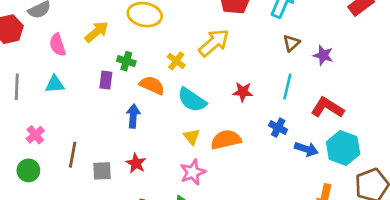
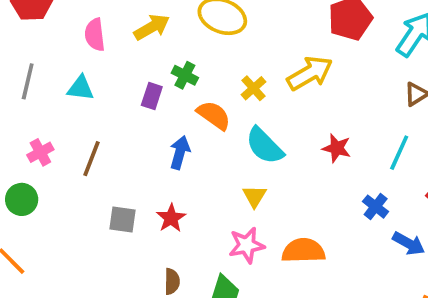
orange semicircle: (226, 140) -> (303, 251), moved
brown line: (73, 155) -> (91, 159), moved

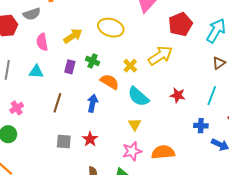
purple rectangle: (152, 96) -> (70, 67), moved
brown line: (91, 159) -> (57, 103), moved
blue cross: (376, 207) -> (201, 126), turned -32

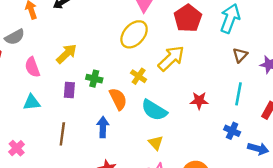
yellow ellipse: (111, 28) -> (134, 34), moved, turned -55
orange semicircle: (110, 82) -> (118, 99), turned 42
blue cross: (201, 126) -> (232, 131), turned 32

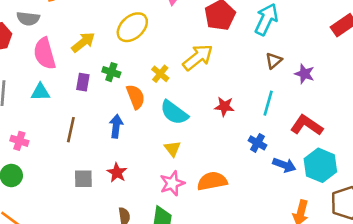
yellow ellipse: (134, 34) -> (132, 27), moved
gray semicircle: (15, 37) -> (28, 19), turned 30
pink semicircle: (32, 67) -> (45, 53), size x1.4
pink cross: (17, 148) -> (19, 141), turned -35

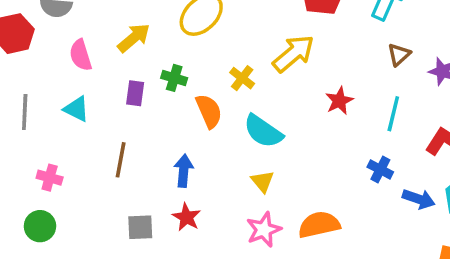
pink semicircle: (45, 53) -> (81, 55), size x0.7
cyan triangle: (40, 92) -> (76, 109), turned 30
red star: (224, 107) -> (339, 101), moved, turned -30
blue arrow: (116, 126) -> (184, 171), moved

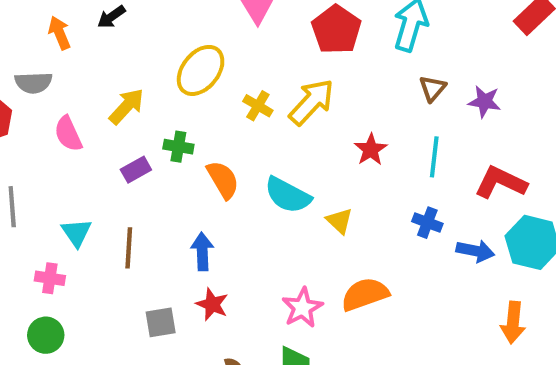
yellow cross: (242, 78) -> (258, 106), moved
purple rectangle: (135, 93) -> (136, 170), turned 60
cyan triangle: (76, 109) -> (76, 233), moved, turned 36
yellow triangle: (263, 181) -> (340, 221), moved

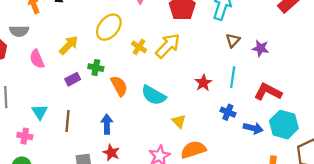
red star: (371, 150) -> (203, 83), moved
yellow triangle: (340, 221) -> (179, 121), moved

